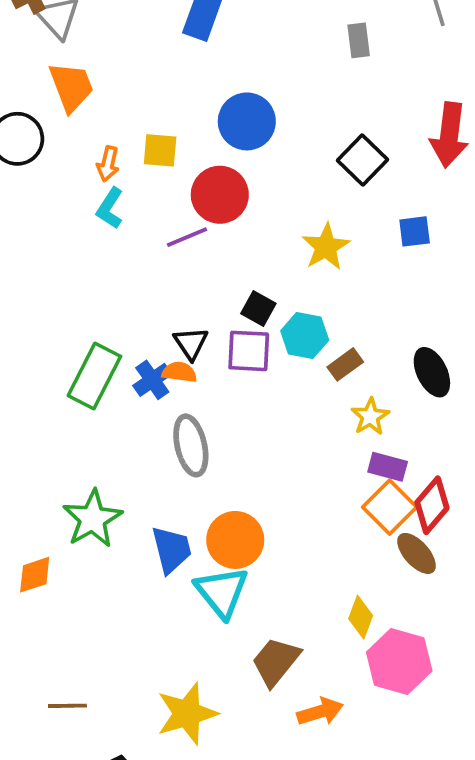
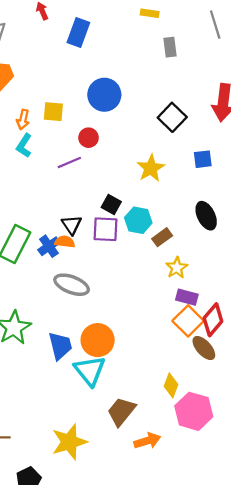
red circle: (220, 195) -> (89, 138), size x0.6
black ellipse: (432, 372) -> (206, 216), moved
gray ellipse: (191, 445) -> (72, 285), turned -56

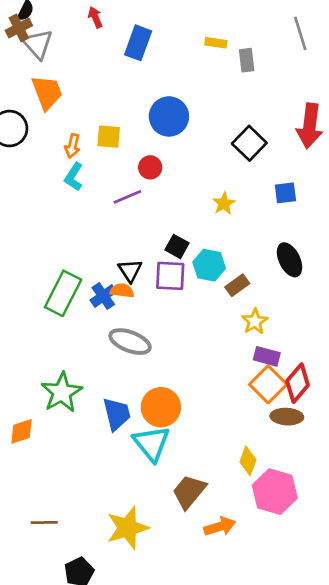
yellow rectangle: (150, 13) -> (216, 43), moved
yellow star: (151, 168) -> (224, 204), size x0.7
brown ellipse: (204, 348) -> (287, 417), turned -45

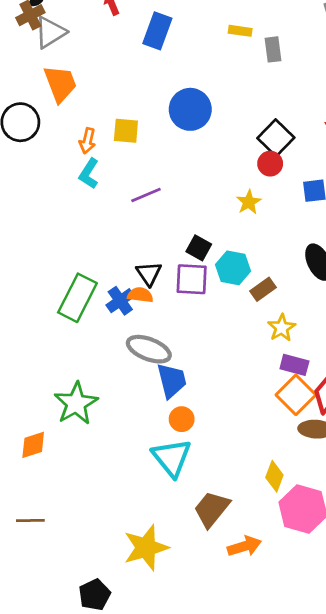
gray triangle: (38, 44) -> (50, 32), turned 40
red circle: (150, 167) -> (270, 164), moved
orange circle: (161, 407) -> (182, 419), size x0.6
blue trapezoid: (117, 414) -> (172, 381), moved
brown line: (44, 522) -> (30, 520), moved

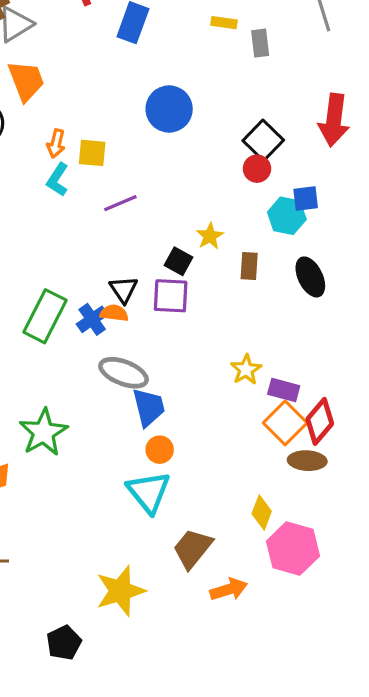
yellow square: (126, 131) -> (92, 153), moved
yellow star: (249, 202) -> (210, 236), moved
cyan hexagon: (233, 268) -> (287, 216), moved
brown rectangle: (263, 289) -> (249, 266), moved, turned -50
yellow star: (282, 328) -> (246, 370), moved

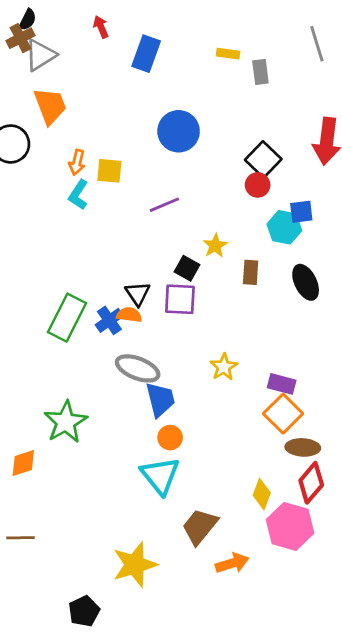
purple line: (120, 203) -> (164, 205), moved
yellow star: (246, 370) -> (224, 367), moved
red diamond: (320, 421) -> (311, 483), moved

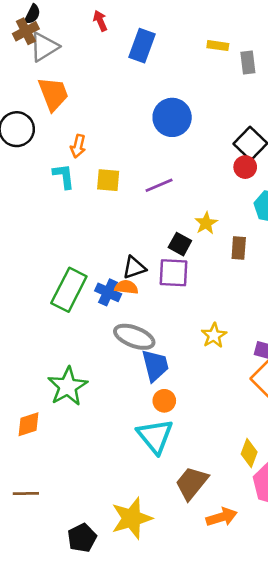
yellow square: (109, 171) -> (108, 180), moved
cyan L-shape: (78, 195) -> (64, 176), moved, turned 140
black triangle: (138, 294) -> (134, 268), turned 45
blue cross: (109, 320) -> (108, 292), turned -30
black pentagon: (84, 611) -> (82, 538), moved

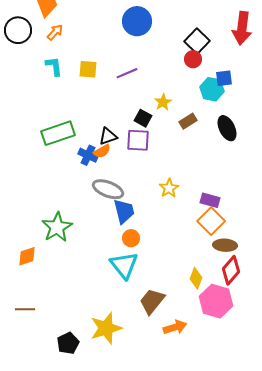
orange arrow: (78, 146) -> (55, 32), moved, turned -150
brown rectangle: (239, 248) -> (188, 121), turned 54
orange semicircle: (126, 287) -> (102, 151), turned 144
green rectangle: (69, 290) -> (58, 133), moved, turned 44

